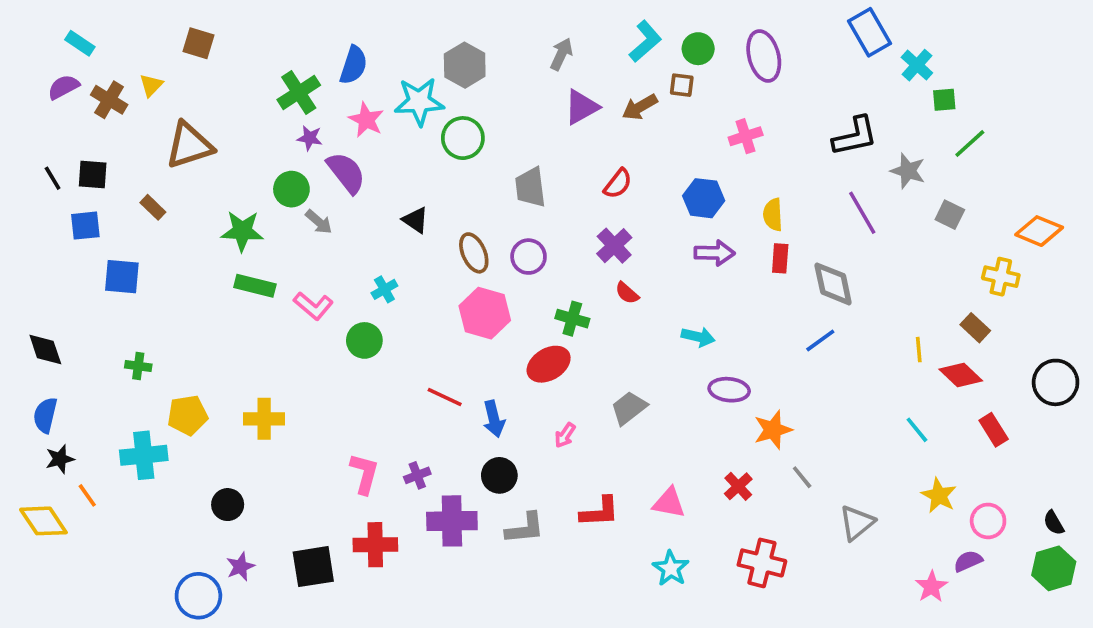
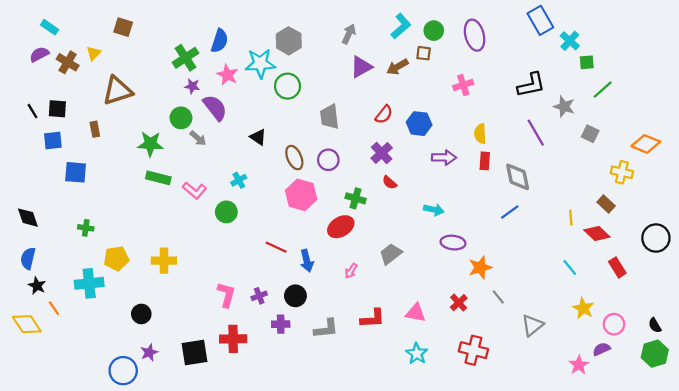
blue hexagon: (704, 198) -> (419, 124), moved
brown rectangle: (153, 207) -> (95, 129), turned 35
black star: (60, 459) -> (37, 286), turned -30
black circle: (499, 475) -> (295, 296), moved
purple cross: (452, 521) -> (281, 324), size x0.6

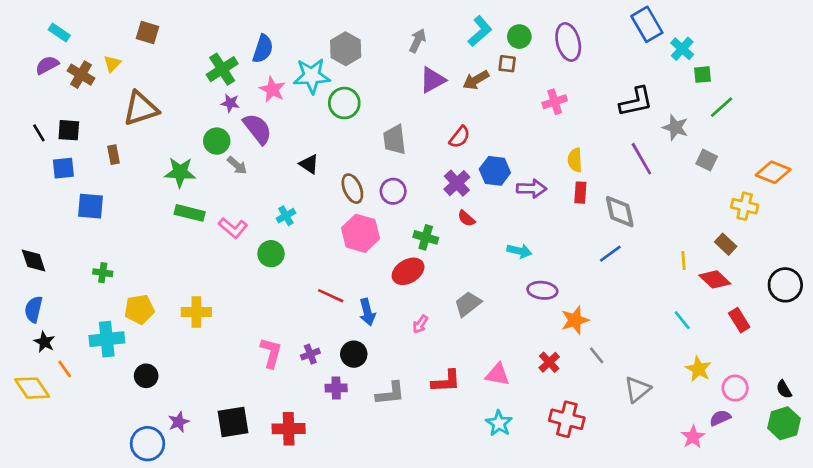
blue hexagon: (419, 124) -> (495, 171), moved
black circle: (141, 314) -> (146, 376), moved
red cross: (233, 339) -> (289, 429), moved

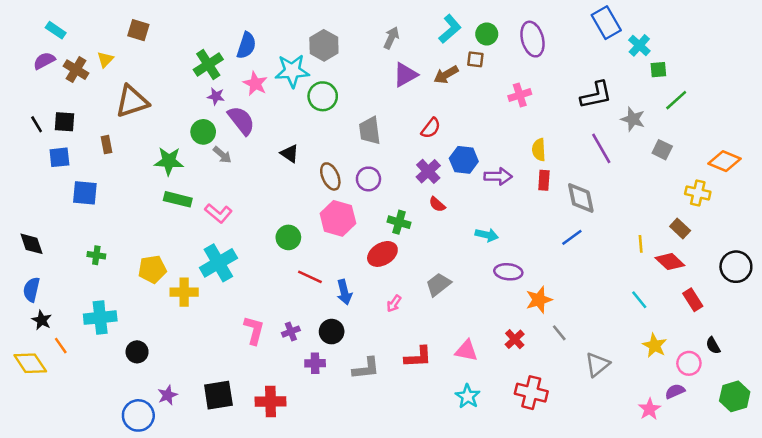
cyan cross: (286, 216) -> (218, 263), moved, size x2.0
green circle: (271, 254) -> (288, 237), moved
yellow pentagon: (139, 309) -> (152, 269), moved
black semicircle: (784, 389) -> (713, 346), moved

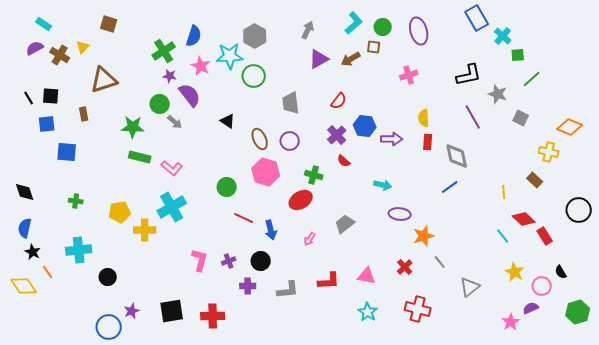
red diamond: (670, 262) -> (524, 219), moved

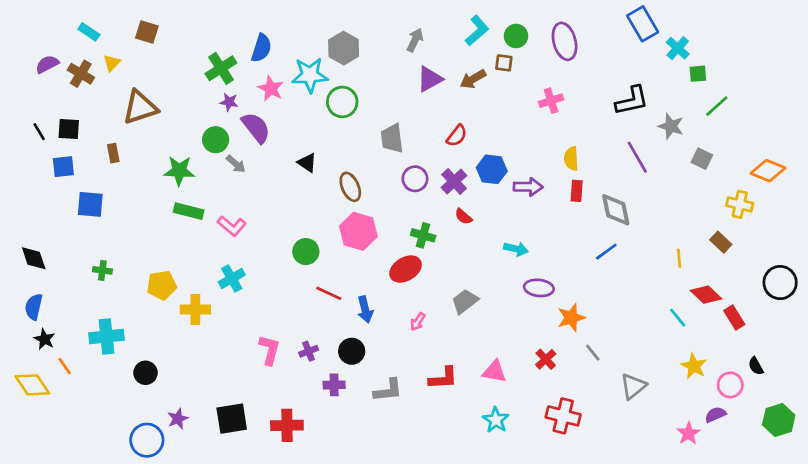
cyan rectangle: (44, 24) -> (89, 32), moved
purple circle: (290, 141) -> (415, 179), moved
cyan cross: (172, 207) -> (232, 278), size x0.7

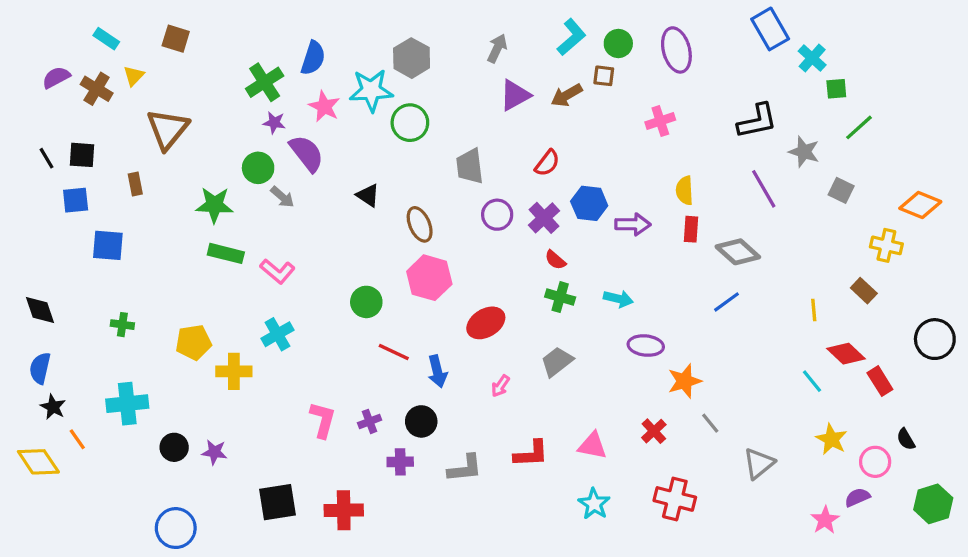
brown triangle: (140, 107) -> (168, 129), turned -33
gray diamond: (616, 210) -> (738, 252), turned -36
green cross: (423, 235) -> (560, 297), moved
purple star: (178, 419) -> (214, 452), moved, turned 30

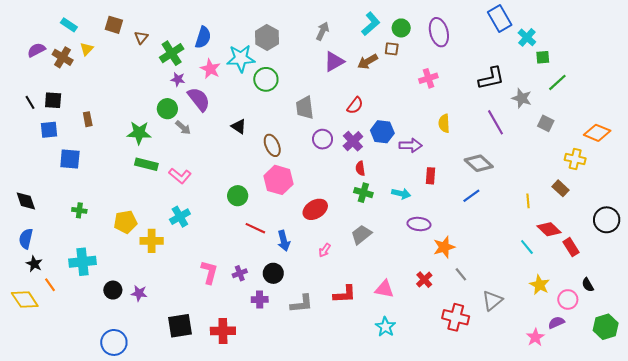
brown triangle: (168, 129) -> (141, 37), moved, size x0.5
red rectangle: (691, 229) -> (431, 176), moved
red semicircle: (555, 260) -> (360, 168), turned 40
red cross: (675, 499) -> (456, 317), moved

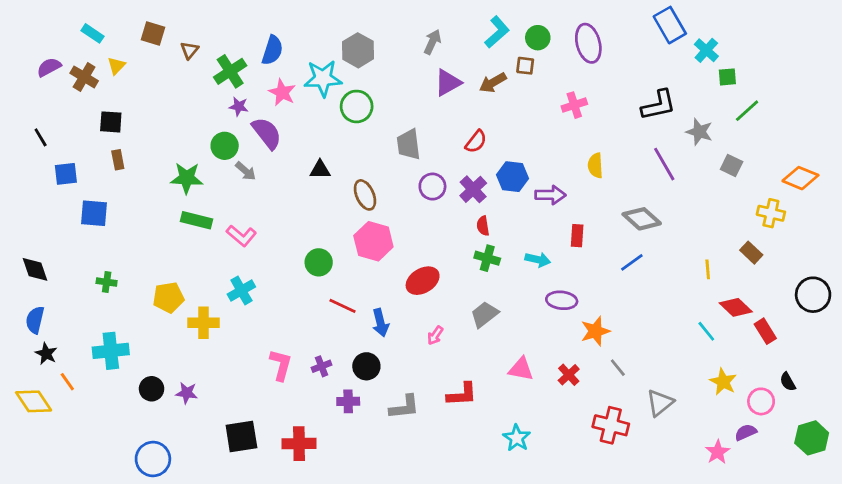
black square: (53, 100) -> (111, 122), moved
black triangle: (239, 127) -> (320, 170), turned -35
pink triangle: (384, 289) -> (521, 369), moved

